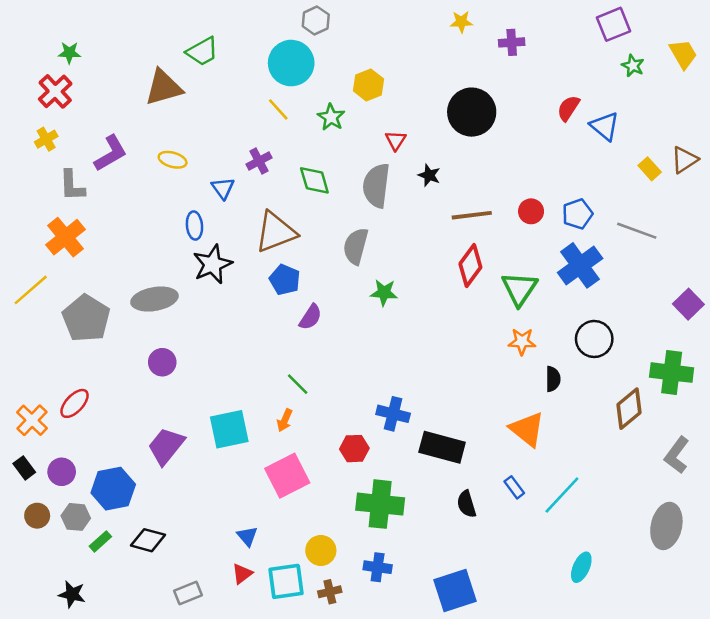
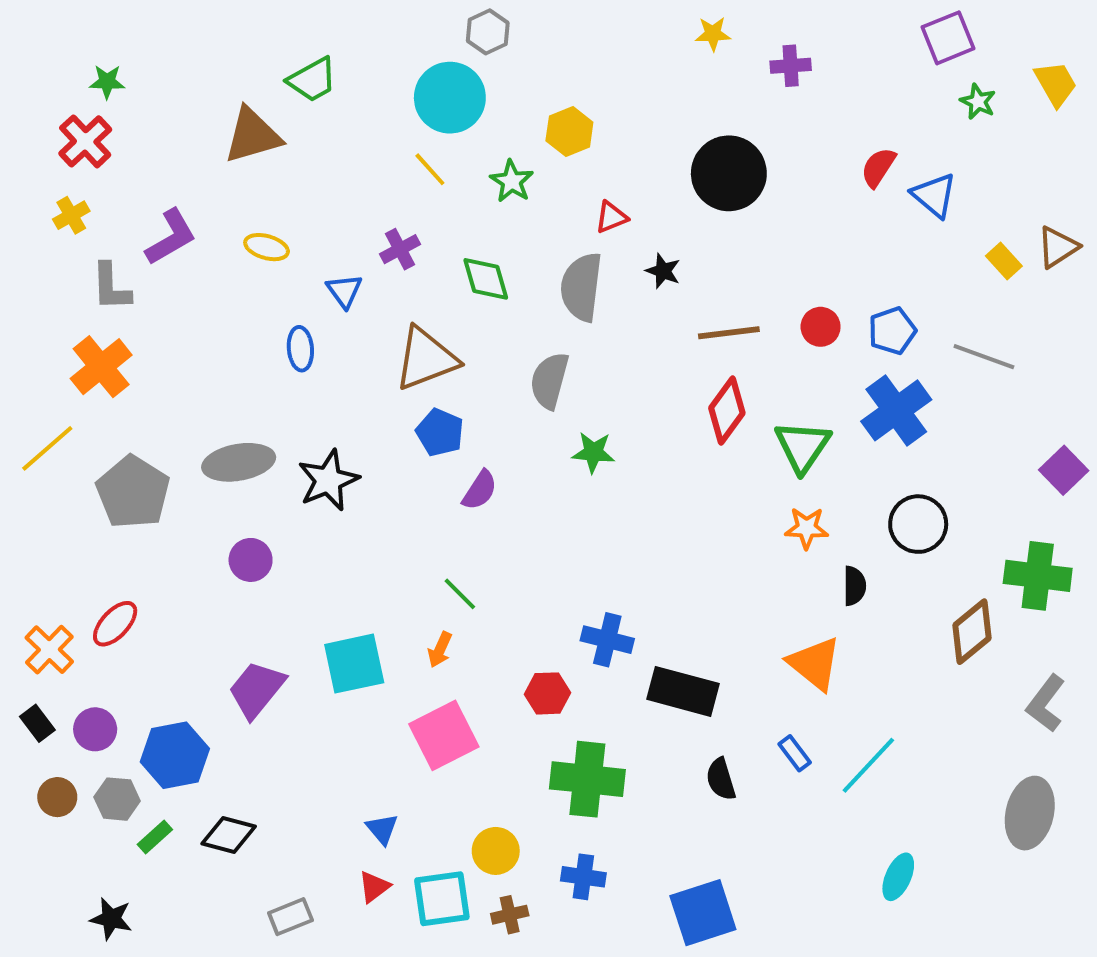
red triangle: (396, 140) -> (611, 217), turned 35
black star: (213, 264) -> (328, 480), moved

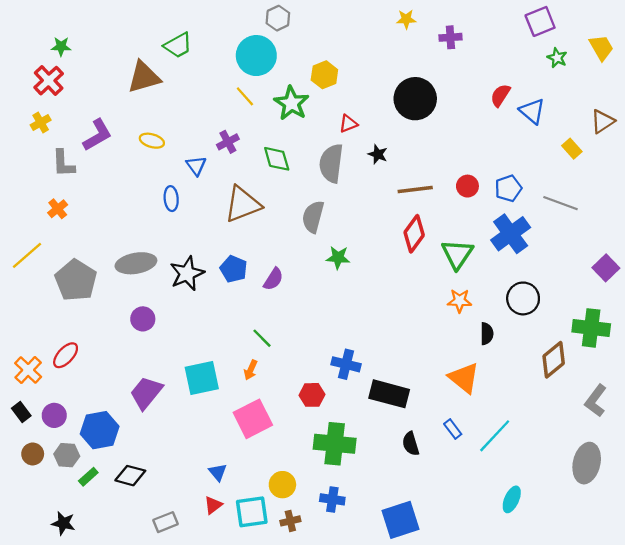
green star: (512, 181) -> (291, 103), size x1.4
brown triangle: (1058, 247) -> (603, 121), moved
orange cross: (101, 367) -> (58, 209), size x0.6
blue pentagon: (440, 432) -> (234, 269), moved

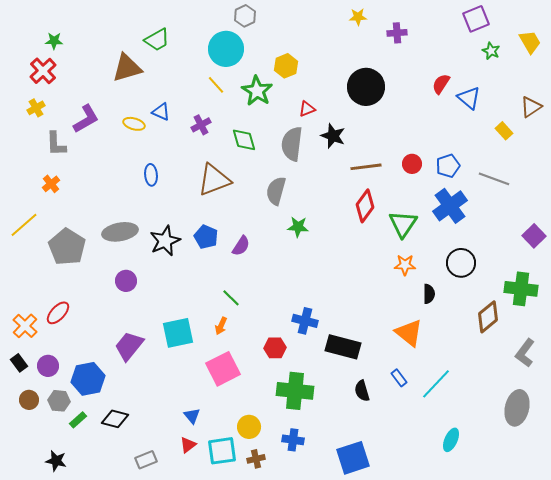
black star: (378, 154) -> (333, 136), size x1.4
blue triangle: (196, 166) -> (161, 112), moved, turned -30

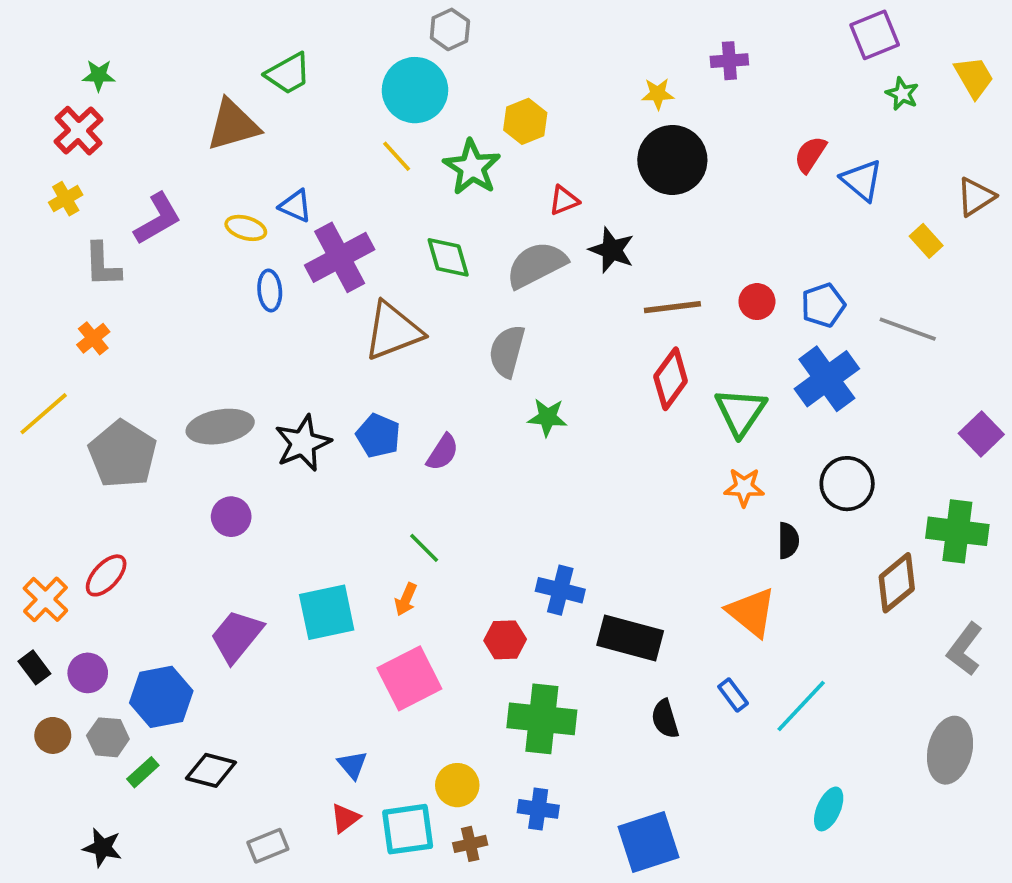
yellow star: (358, 17) -> (658, 94), moved
purple cross: (201, 125) -> (340, 257), moved, size x1.8
gray semicircle: (292, 144) -> (536, 265), turned 56
blue ellipse: (151, 175) -> (270, 290), moved

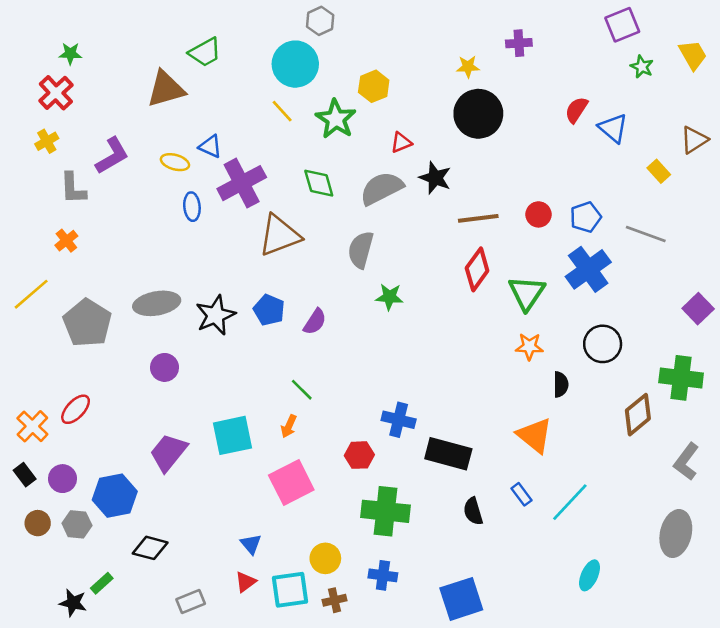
green rectangle: (143, 772) -> (102, 583), moved

